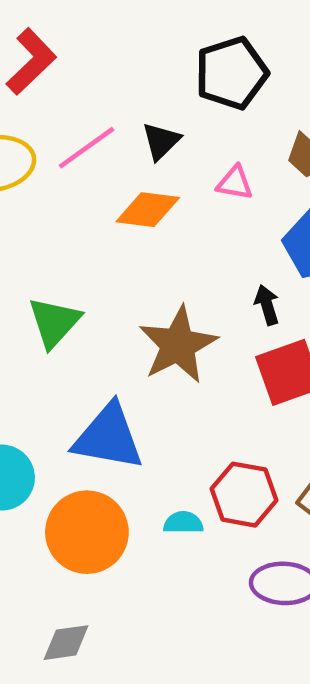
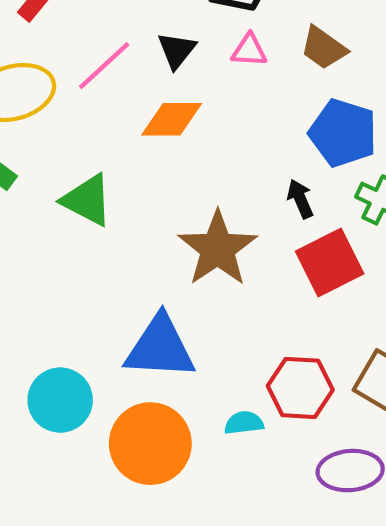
pink triangle: (235, 183) -> (249, 50), moved
green triangle: (54, 322) -> (87, 200), moved, turned -38

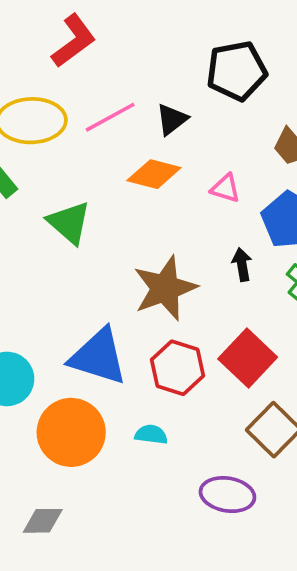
pink triangle: (249, 50) -> (225, 188), moved
red square: (330, 263) -> (248, 358), moved, turned -34
red hexagon: (300, 388) -> (177, 368), moved

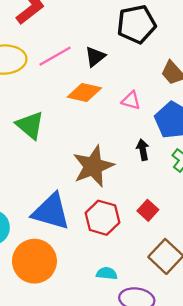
red square: (248, 358) -> (148, 210), size x0.6
cyan semicircle: (151, 434) -> (107, 273), moved

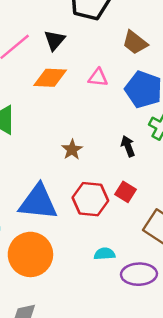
black arrow: (143, 150) -> (128, 146), moved
brown star: (93, 166) -> (72, 150), size x0.5
red square: (148, 210) -> (126, 192), moved

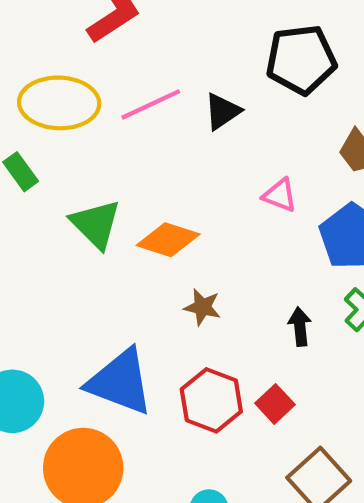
orange diamond: (50, 78) -> (168, 240), moved
brown star: (72, 150) -> (202, 307), turned 30

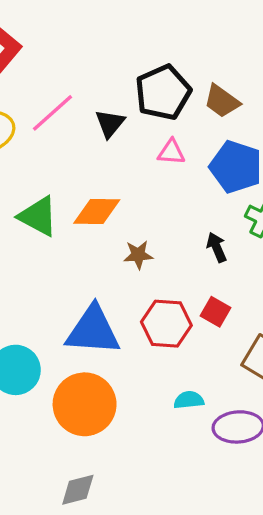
black pentagon: (301, 60) -> (163, 92), moved
black triangle: (222, 111) -> (110, 123), moved

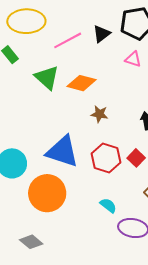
pink line: (53, 113) -> (68, 40), moved
cyan semicircle: (189, 400) -> (108, 205), turned 30
gray diamond: (78, 490) -> (31, 242), turned 40

